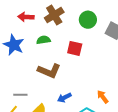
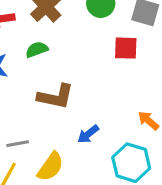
red square: (75, 48) -> (126, 48), moved

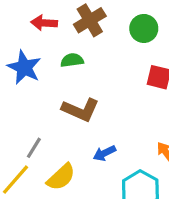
gray line: (18, 144) -> (34, 148), turned -60

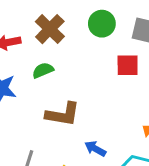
blue arrow: (104, 153) -> (95, 149), turned 70

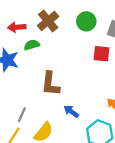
green semicircle: (43, 70) -> (32, 45), moved
brown L-shape: (63, 114) -> (50, 84), turned 80

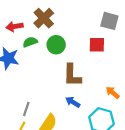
green circle: (86, 21) -> (56, 45), moved
brown L-shape: (50, 84) -> (72, 75), moved

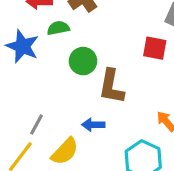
green circle: (56, 45) -> (83, 61), moved
blue arrow: (73, 102) -> (93, 125), moved, turned -40

